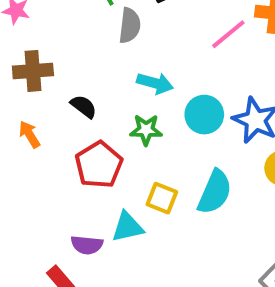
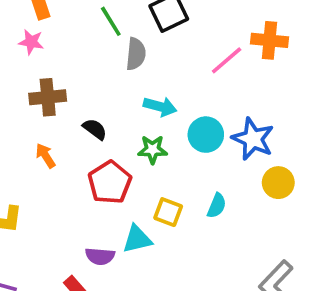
cyan semicircle: (215, 192) -> (217, 206), size x0.6

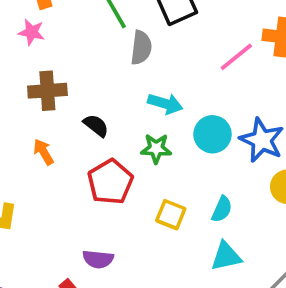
cyan triangle: (137, 239) -> (226, 256), moved

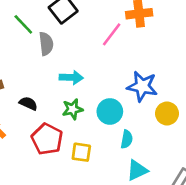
cyan circle: (213, 134) -> (110, 111), moved
yellow square: (171, 215) -> (81, 152), moved

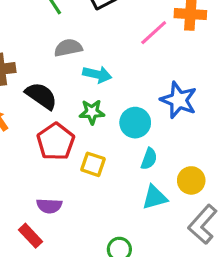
gray semicircle: (46, 44) -> (68, 48), moved, turned -105
black semicircle: (28, 103) -> (41, 96), size x1.5
yellow circle: (167, 113) -> (191, 180), moved

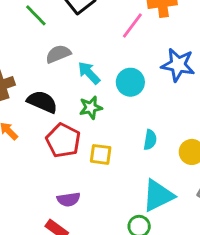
cyan arrow: (97, 74) -> (89, 73), turned -135
blue star: (179, 100) -> (178, 65), moved
cyan circle: (135, 123) -> (130, 82), moved
cyan triangle: (155, 197) -> (158, 196), moved, size x1.4

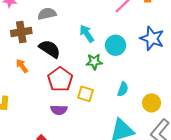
gray semicircle: (58, 54) -> (47, 14), moved
green star: (91, 108) -> (94, 62), moved
purple semicircle: (69, 199) -> (59, 110), moved

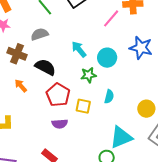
brown cross: (21, 32) -> (17, 54), turned 36
cyan semicircle: (123, 89) -> (109, 97), moved

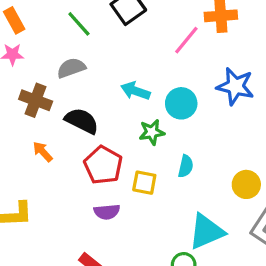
cyan arrow: (79, 49) -> (135, 91), turned -30

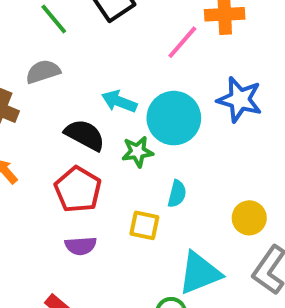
cyan circle: (181, 103) -> (174, 118), size x1.4
black semicircle: (82, 121) -> (85, 135), moved
yellow square: (144, 183) -> (144, 225), moved

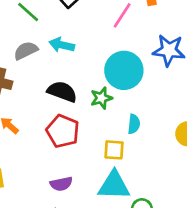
cyan arrow: (119, 101) -> (62, 45), moved
purple semicircle: (81, 246) -> (61, 184), moved
cyan triangle: (200, 273) -> (114, 185), moved, turned 32

